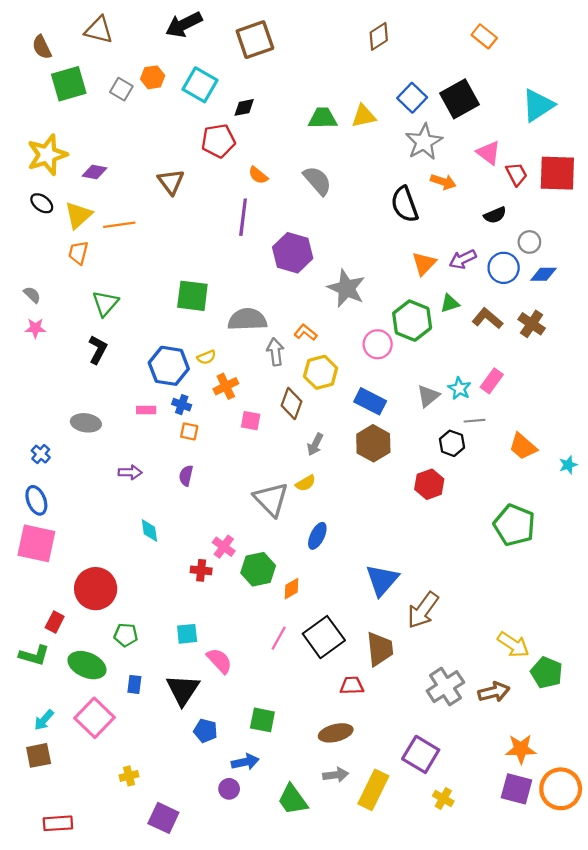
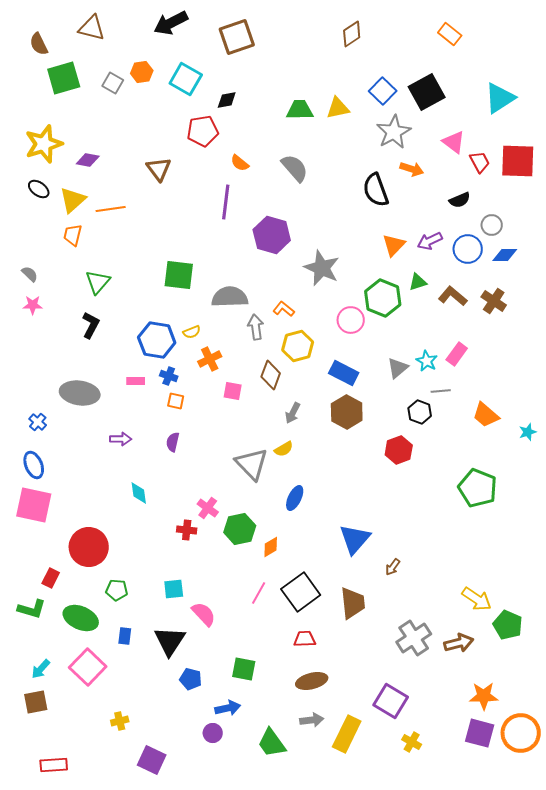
gray ellipse: (86, 423) -> (80, 393), size x1.4
brown arrow: (423, 610) -> (393, 567), size x0.5
red trapezoid: (352, 686) -> (305, 639), moved

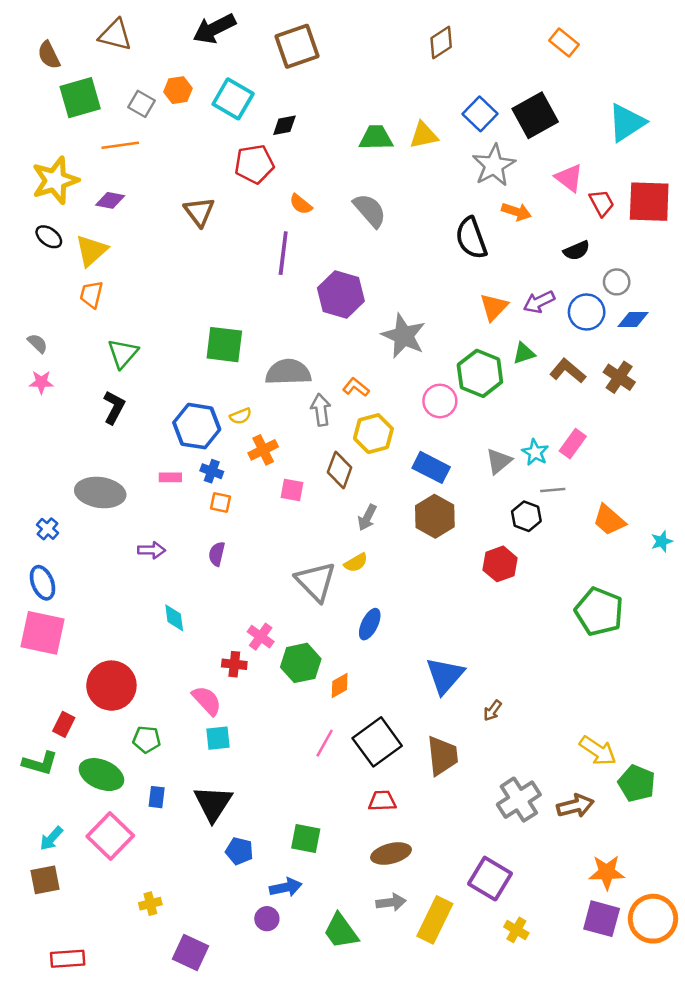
orange line: (111, 209) -> (120, 145), moved
pink semicircle: (204, 614) -> (207, 701), moved

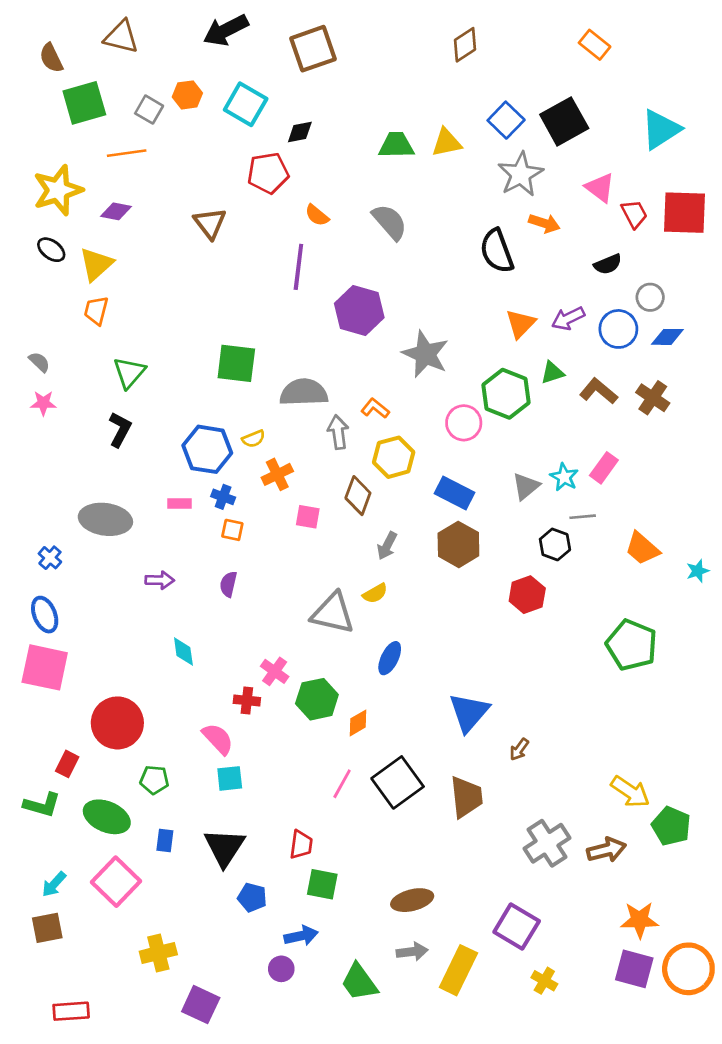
gray triangle: (316, 581) -> (333, 613), turned -33
red trapezoid: (382, 801) -> (301, 845), moved, turned 100
yellow cross: (150, 904) -> (158, 953), size x1.5

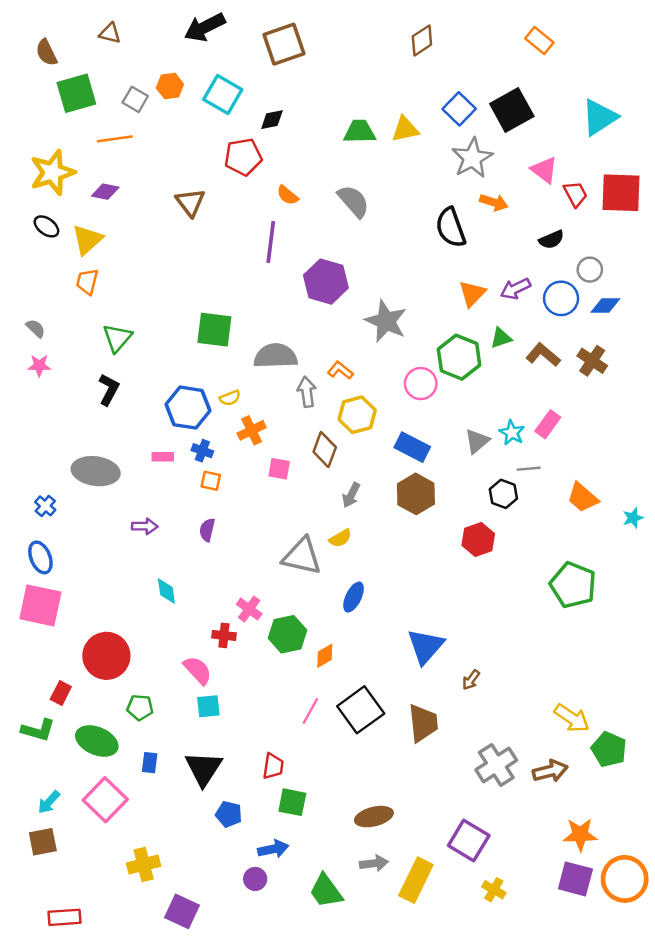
brown triangle: (121, 37) -> (110, 33), size x0.7

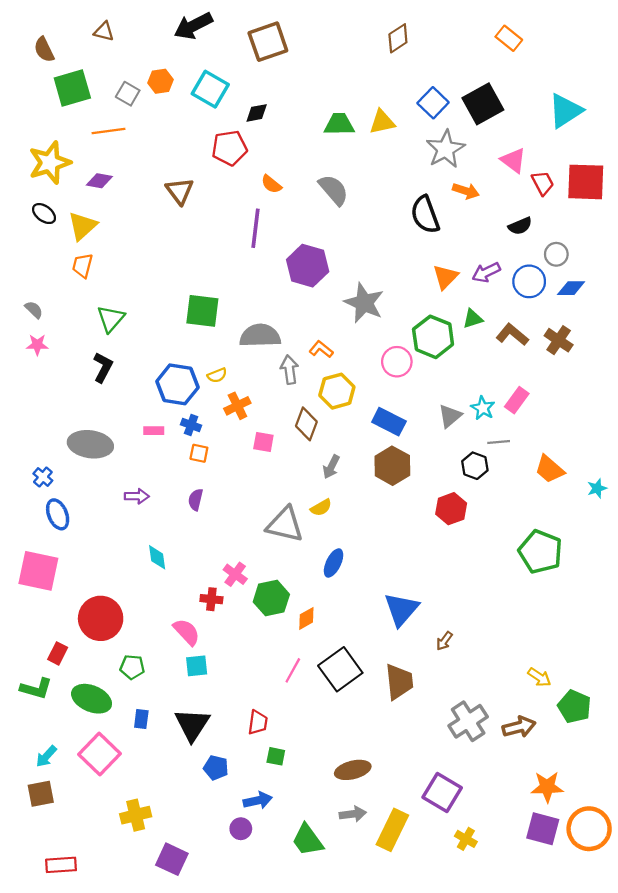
blue ellipse: (40, 557) -> (58, 514), moved
yellow arrow: (572, 718) -> (539, 677), size x0.7
green square: (292, 802) -> (276, 756), size x0.7

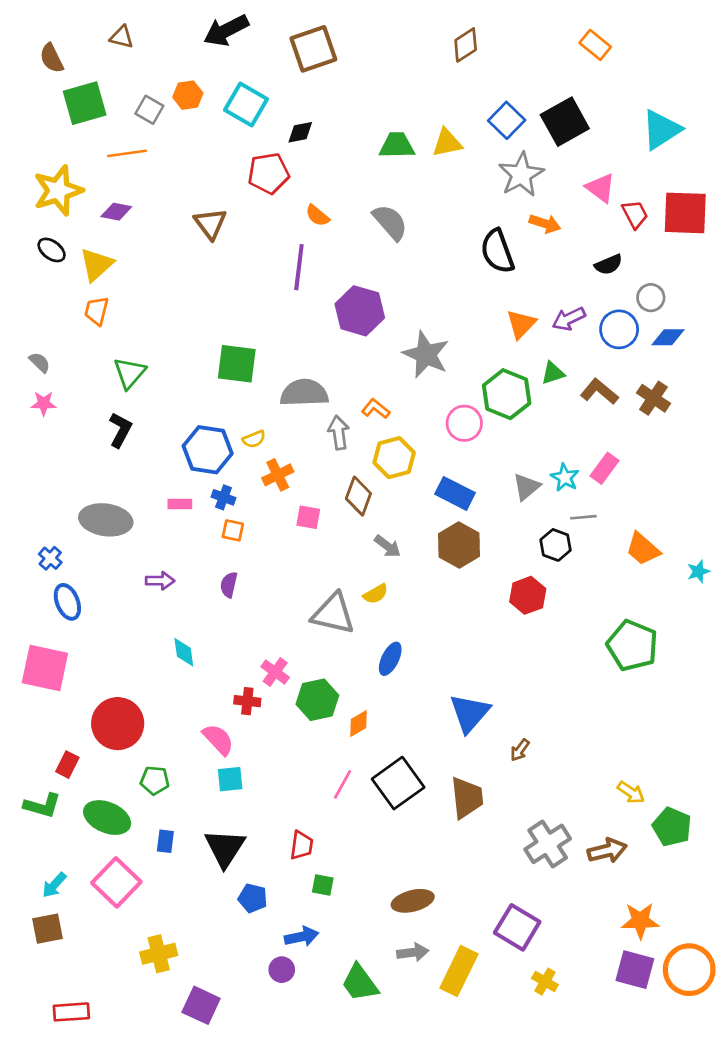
gray arrow: (331, 467) -> (388, 546), turned -80

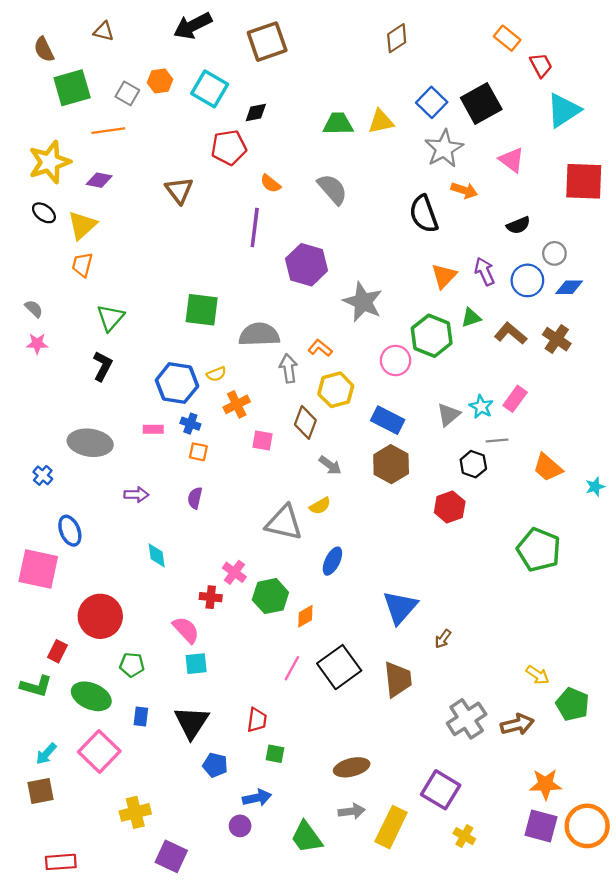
red trapezoid: (635, 214) -> (541, 65), moved
purple arrow: (569, 319) -> (485, 271), turned 92
blue ellipse: (67, 602) -> (70, 531), moved

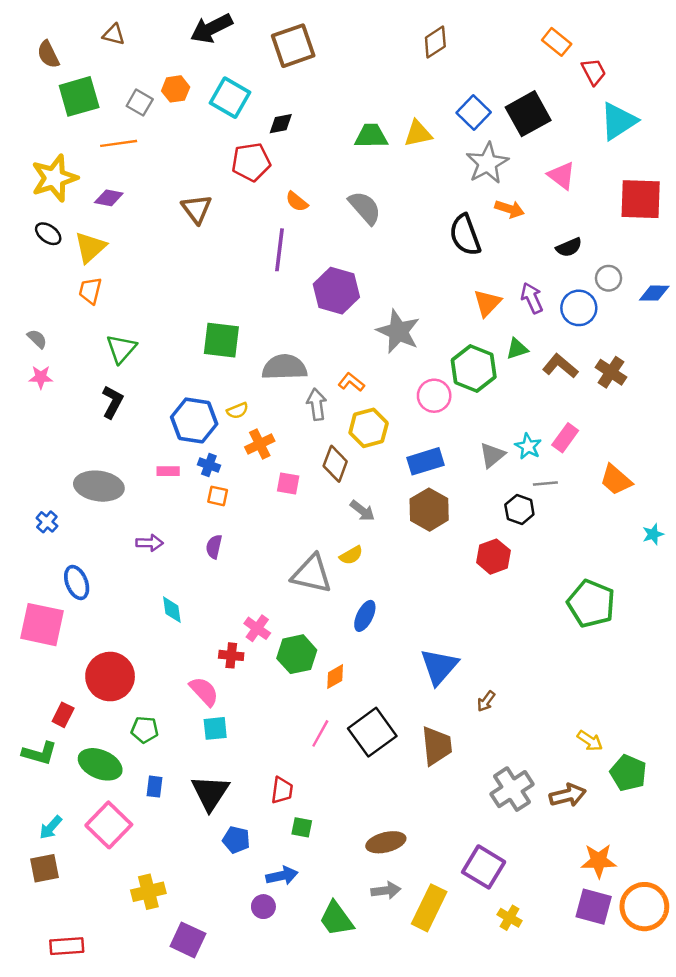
blue diamond: (569, 287) -> (654, 293), moved
blue rectangle: (388, 420) -> (425, 461), turned -44
orange trapezoid: (548, 468) -> (616, 480), moved

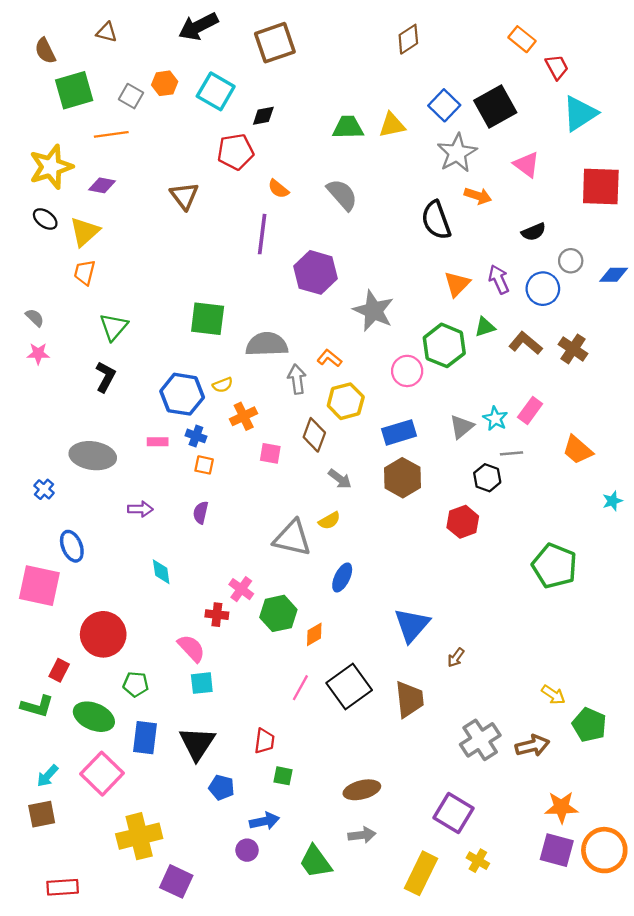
blue rectangle: (155, 787) -> (145, 738), size x1.6
yellow cross: (148, 892) -> (139, 836), size x1.4
yellow rectangle: (429, 908) -> (421, 873), moved

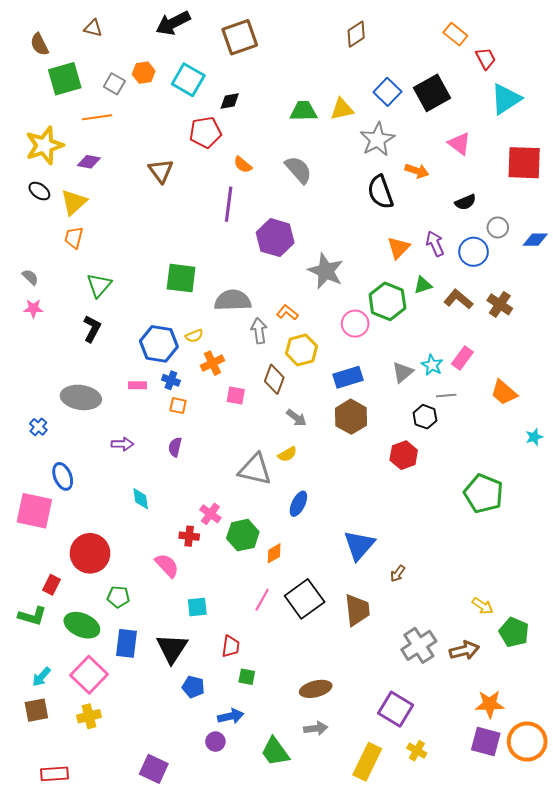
gray star: (457, 153) -> (377, 139), moved
cyan square: (202, 683) -> (197, 607), moved
yellow cross: (139, 836) -> (89, 716), moved, size x0.6

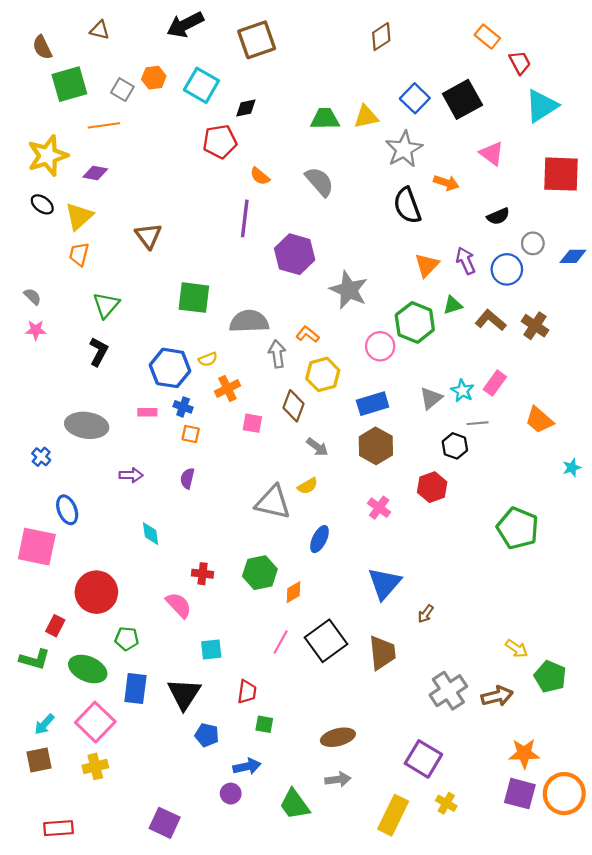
brown triangle: (161, 171) -> (148, 236), moved
pink cross: (210, 514) -> (379, 508), moved

